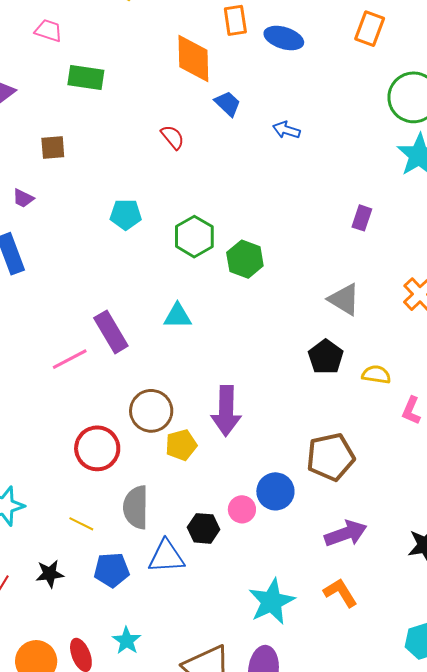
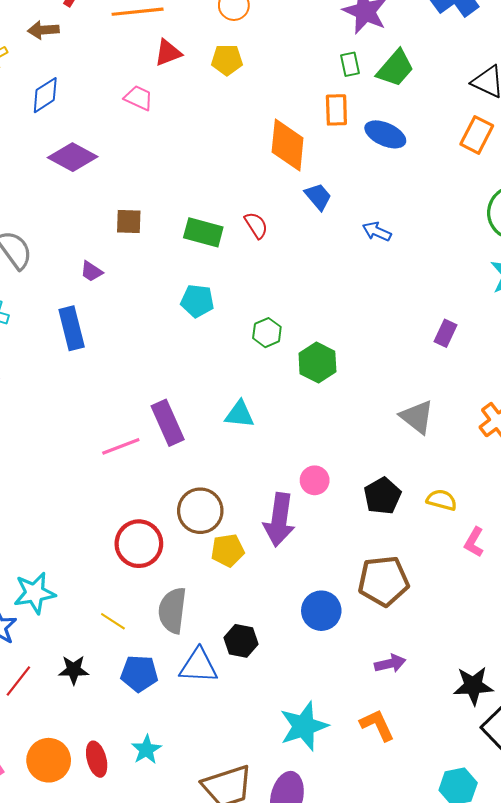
green rectangle: (86, 78) -> (203, 232), moved
green hexagon: (194, 237) -> (267, 333), size x0.7
black pentagon: (326, 357) -> (382, 496), moved
pink circle: (242, 509) -> (315, 480), moved
purple arrow: (346, 533) -> (390, 663), size x0.7

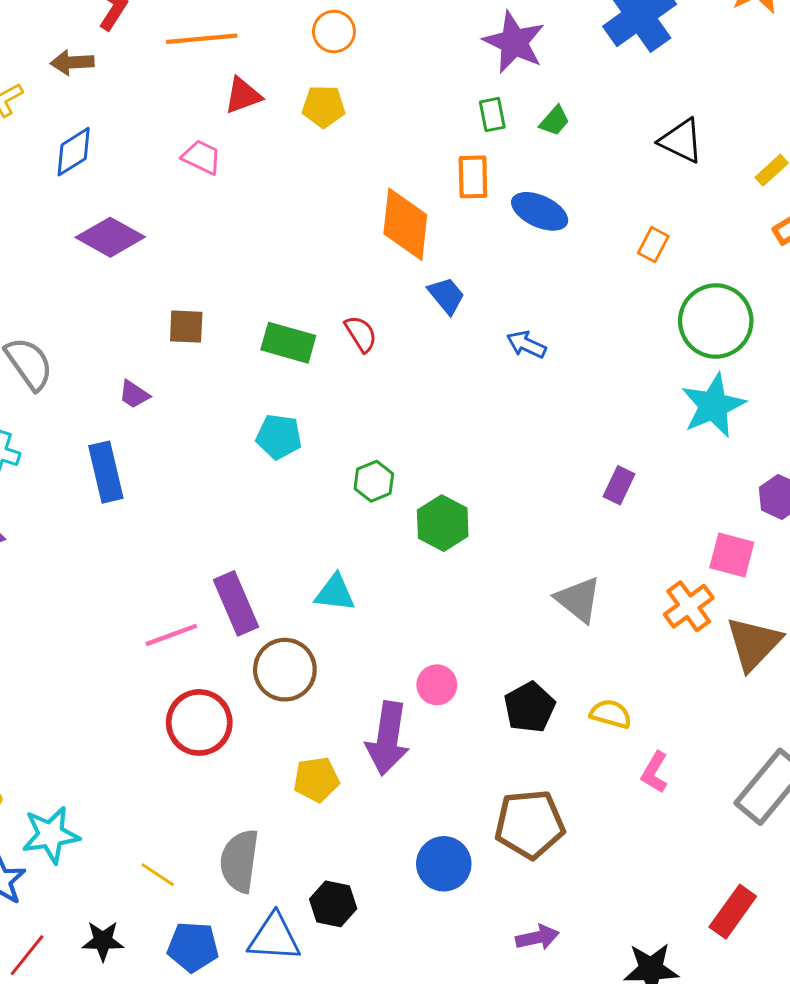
green trapezoid: (395, 68) -> (555, 121), size x0.6
orange rectangle: (477, 135) -> (653, 245), moved, size x0.7
brown circle: (200, 511) -> (285, 670), moved
red circle: (139, 544) -> (199, 722), moved

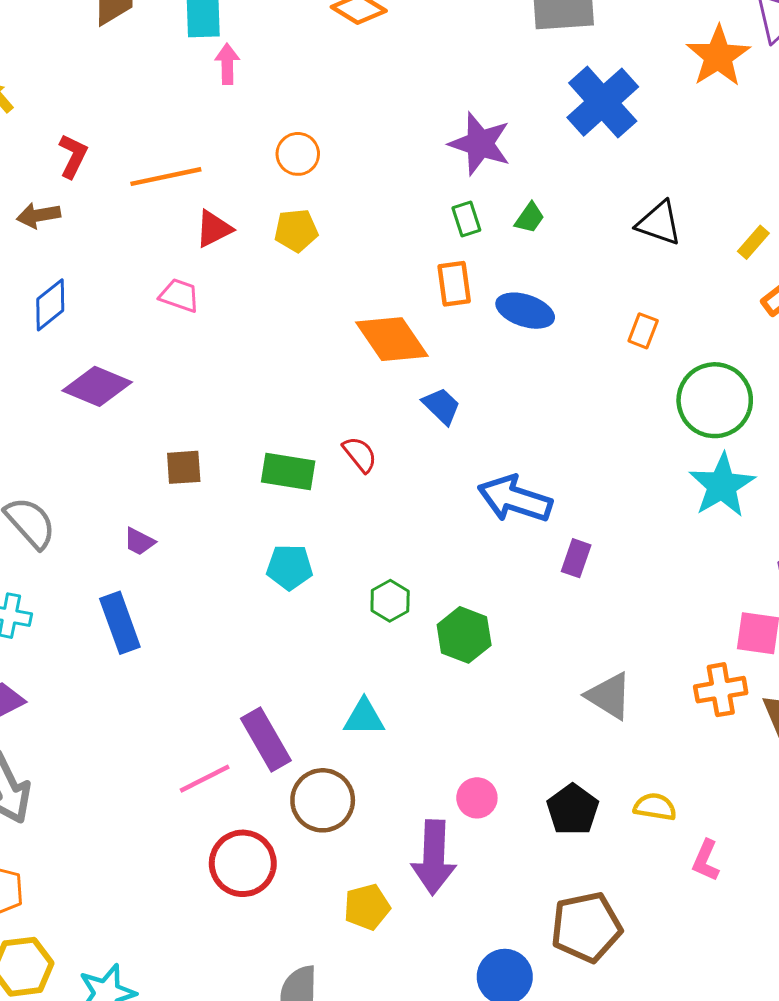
orange diamond: (405, 224) -> (392, 339), turned -34
blue arrow: (526, 344) -> (515, 499), moved, size x1.8
purple rectangle: (619, 485) -> (576, 558), moved
orange cross: (689, 606) -> (721, 690), turned 33

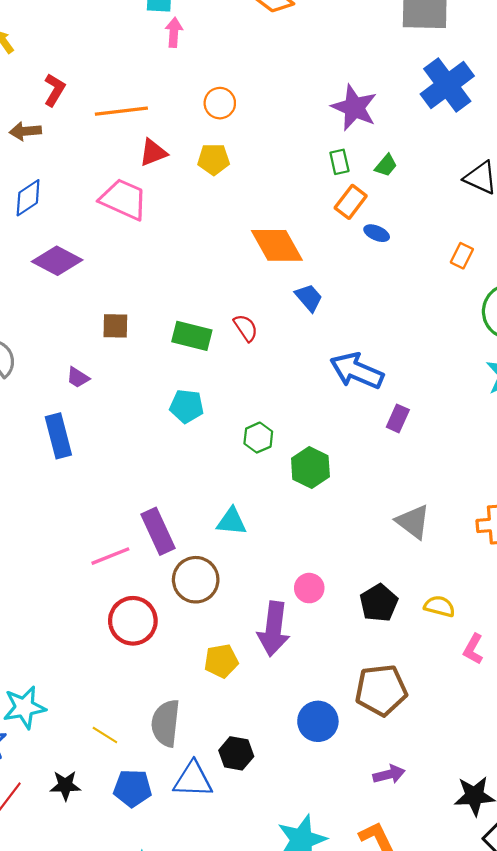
orange rectangle: (454, 284) -> (351, 202), moved, turned 40
pink trapezoid: (179, 295) -> (124, 199), size x1.6
blue ellipse: (525, 311) -> (377, 233), size x0.6

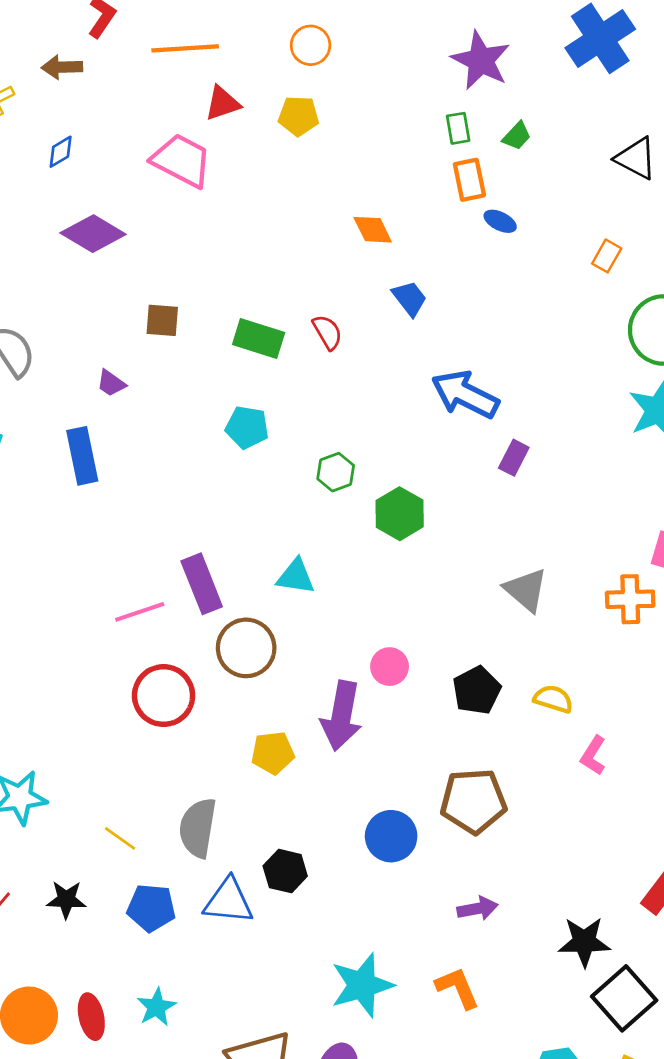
blue diamond: (28, 198) -> (61, 152), size x0.7
orange rectangle: (351, 202) -> (469, 180), turned -52
orange diamond: (277, 245) -> (373, 230), size x0.6

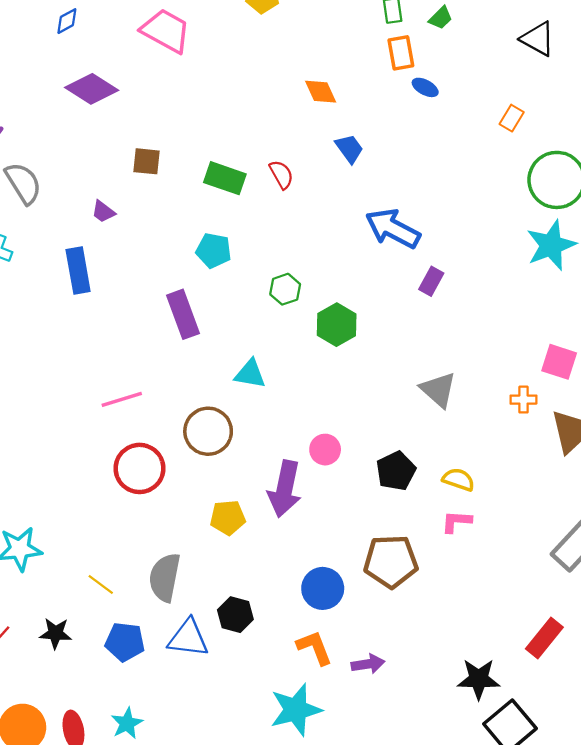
purple rectangle: (202, 584) -> (183, 314), moved
orange cross: (630, 599) -> (523, 400), size x0.7
pink L-shape: (593, 755) -> (456, 521), moved, turned 60
purple arrow: (478, 908) -> (368, 664), moved
orange L-shape: (457, 988) -> (315, 648), moved

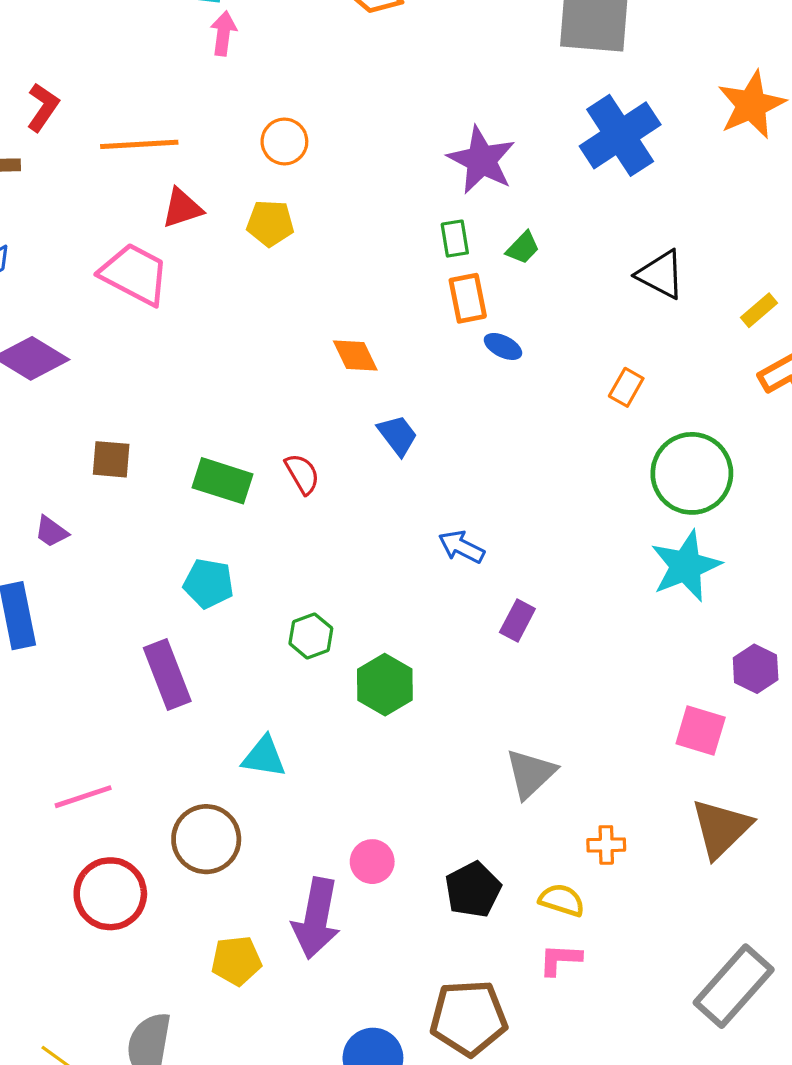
blue arrow: (393, 228) -> (461, 547), size x0.6
gray triangle: (438, 390) -> (531, 774), turned 36
orange cross: (523, 400) -> (606, 845), moved

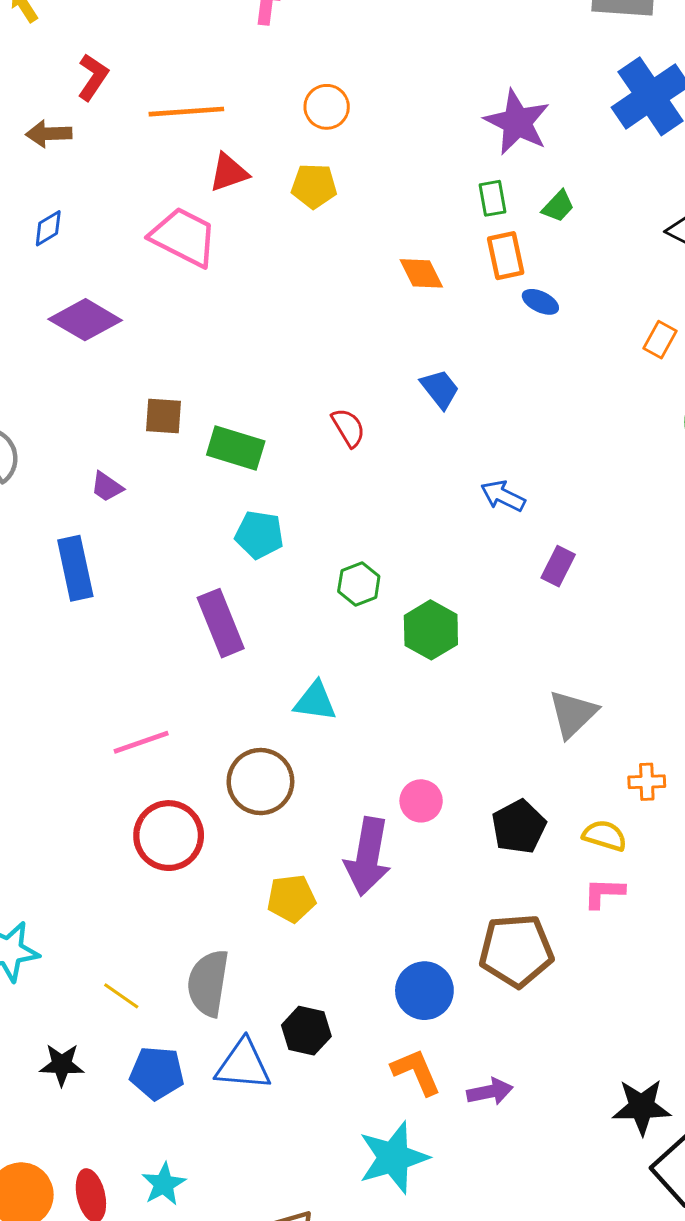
orange diamond: (355, 355) -> (421, 273), moved
green rectangle: (222, 481) -> (236, 448), moved

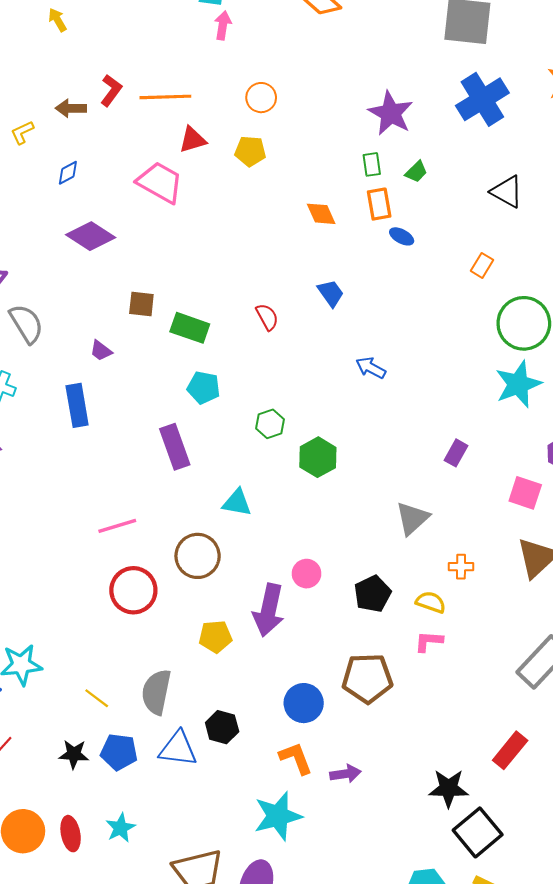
red L-shape: (93, 77) -> (111, 90), moved
purple rectangle: (558, 566) -> (456, 453), moved
black star: (62, 1065) -> (74, 754), moved

